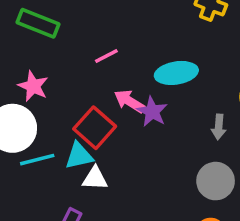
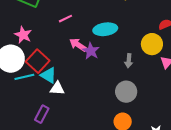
red square: (95, 128) -> (38, 61), moved
cyan triangle: (79, 156) -> (48, 75), turned 42

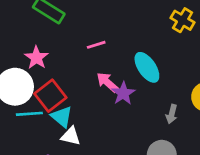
cyan ellipse: (105, 29) -> (147, 67), turned 55

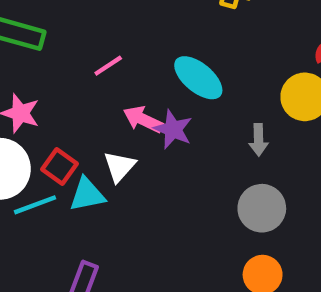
red square: (50, 96) -> (60, 167), size x0.7
cyan triangle: (62, 117) -> (87, 195), turned -35
white triangle: (71, 136) -> (119, 166), moved, turned -45

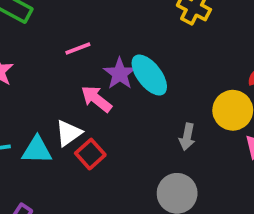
purple star: (173, 129) -> (120, 74), moved
red square: (60, 167) -> (90, 154), moved

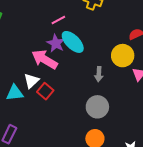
pink line: (78, 49) -> (58, 20), moved
pink arrow: (96, 99) -> (45, 59), size x1.4

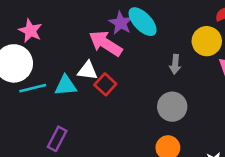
white triangle: (31, 81) -> (88, 71), turned 49

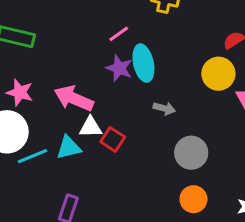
cyan ellipse: (143, 22) -> (143, 63), turned 40
pink arrow: (106, 43) -> (74, 98), moved
gray arrow: (175, 64) -> (164, 108), moved, turned -72

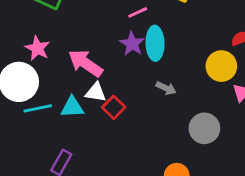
gray circle: (191, 153) -> (204, 128), moved

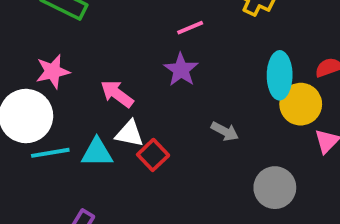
cyan ellipse: (155, 43) -> (280, 75), moved
pink star: (37, 48) -> (53, 71), turned 30
pink arrow: (85, 63) -> (117, 94), size x0.7

